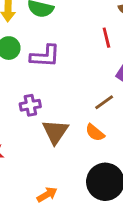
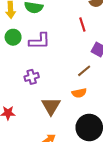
brown triangle: (55, 132) -> (51, 106), moved
orange semicircle: (95, 133) -> (79, 93), turned -48

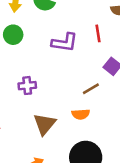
purple L-shape: (39, 41) -> (65, 42), moved

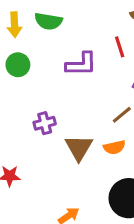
brown triangle: (45, 124) -> (79, 148), moved

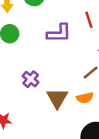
purple cross: (45, 123) -> (31, 79), turned -35

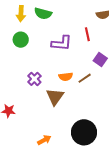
orange semicircle: (85, 98) -> (66, 77), moved

